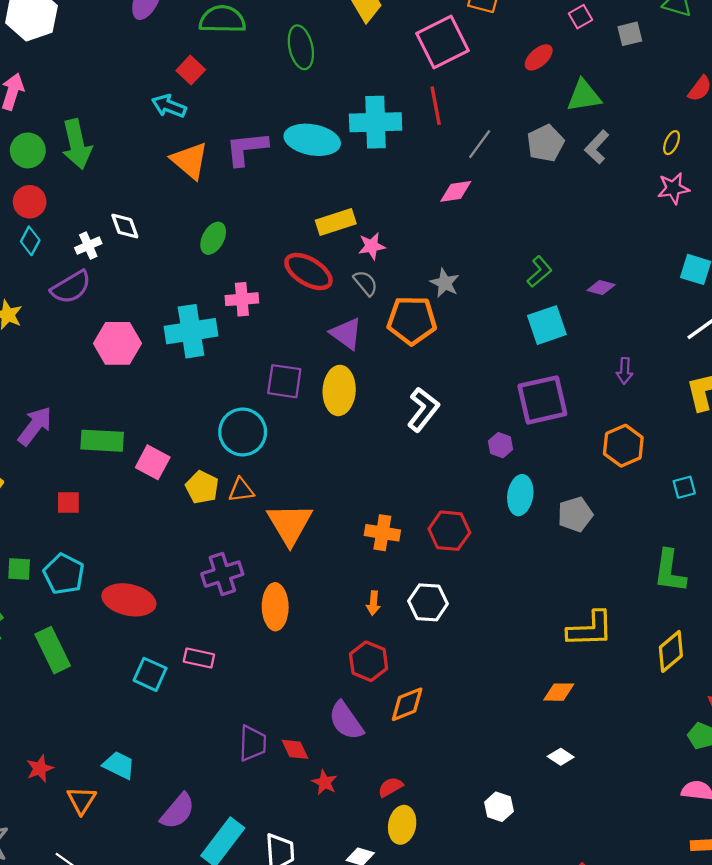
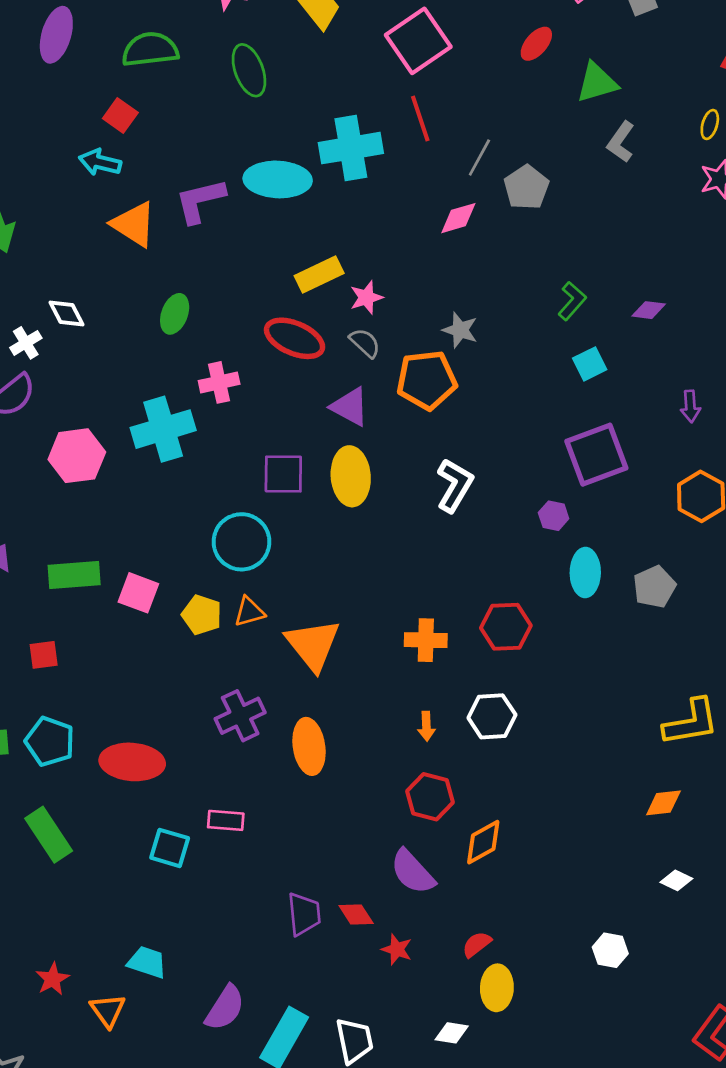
gray pentagon: (545, 143) -> (526, 187), moved
cyan square: (547, 325) -> (590, 364), size x0.7

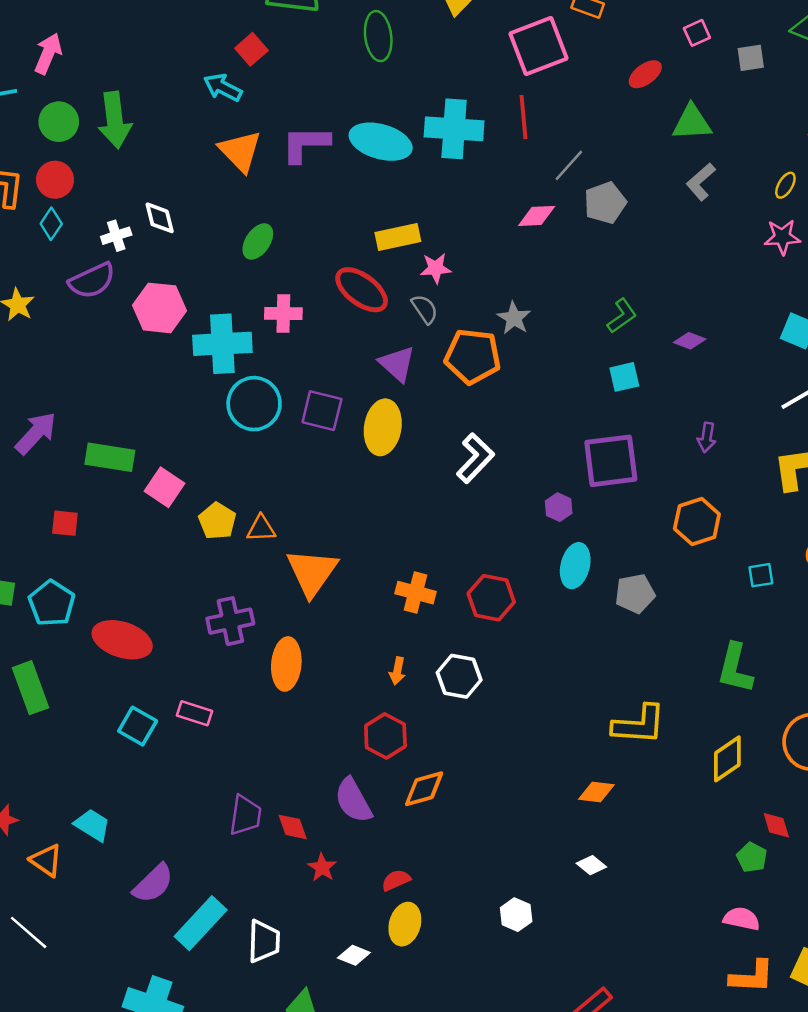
pink hexagon: (77, 456) -> (159, 308), moved
cyan circle: (242, 542) -> (254, 404), moved
orange triangle: (108, 1010) -> (46, 860), turned -33

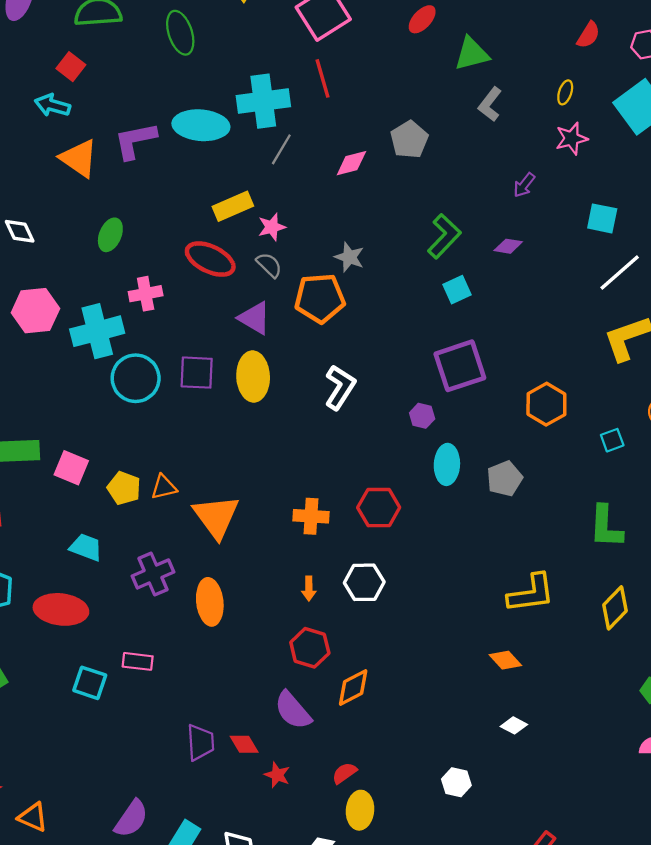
gray line: (569, 165) -> (281, 149), moved
green L-shape: (622, 316) -> (444, 236), size x1.4
purple arrow: (707, 437) -> (524, 185), moved, turned 40
orange diamond: (596, 792) -> (505, 660), turned 52
cyan trapezoid: (92, 825) -> (86, 547), moved

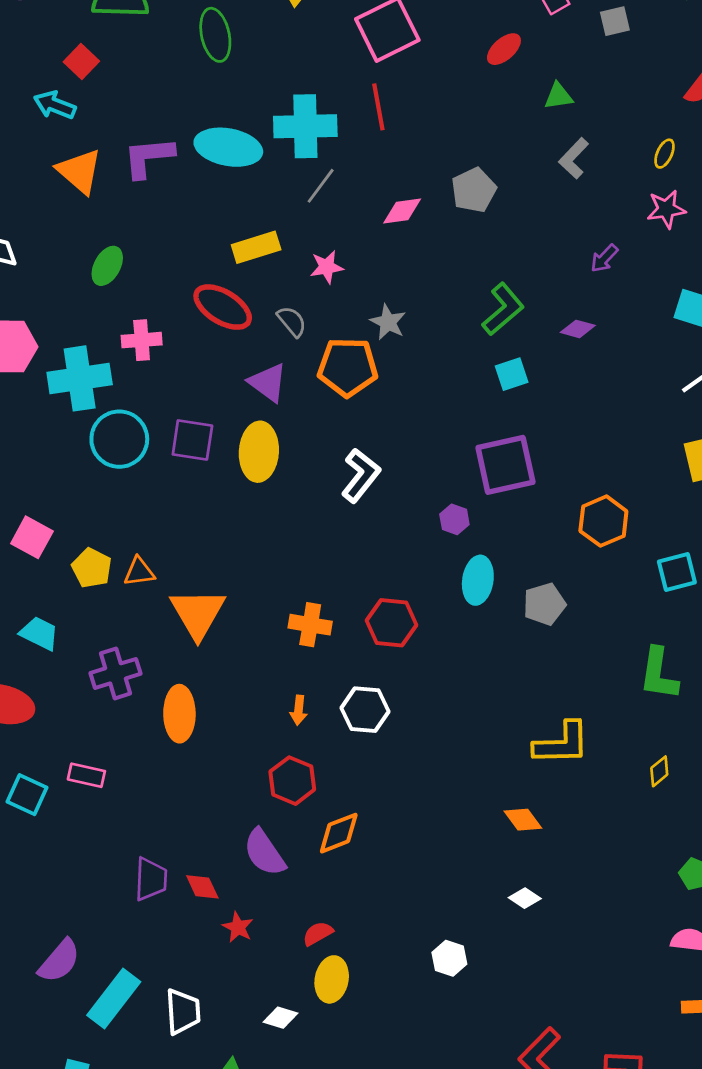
green triangle: (472, 54) -> (558, 96), size x0.7
pink star: (272, 227) -> (327, 267), moved
cyan square: (612, 440) -> (677, 572), size x1.4
yellow diamond: (615, 608) -> (659, 771), size x0.6

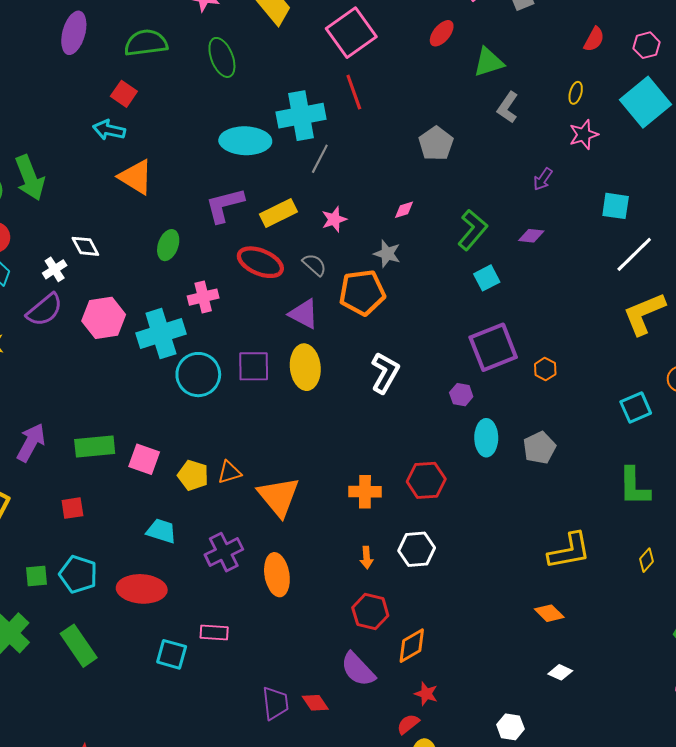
green triangle: (558, 96) -> (489, 62), size x1.4
purple L-shape: (148, 157) -> (225, 205), moved
pink diamond: (402, 211) -> (404, 210), moved, size x0.7
orange hexagon: (603, 521) -> (545, 369), moved, size x0.6
red star: (238, 927) -> (426, 694), moved

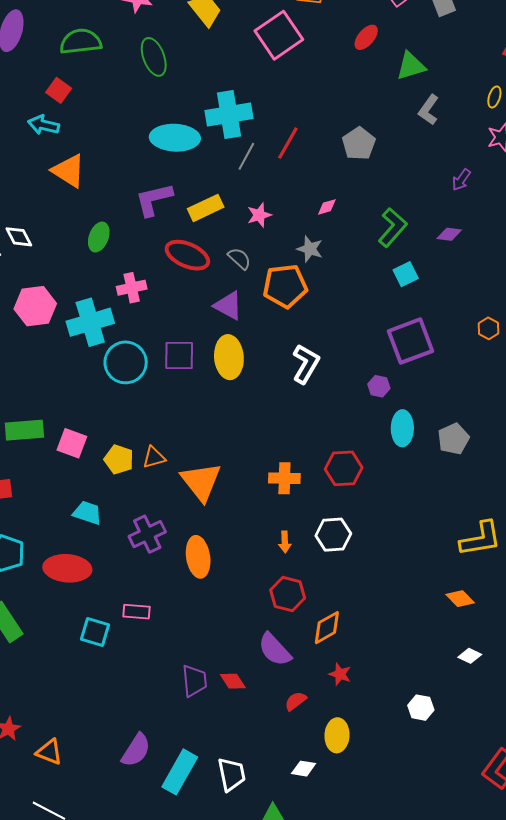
red line: (354, 92) -> (288, 143), moved, turned 48
orange hexagon: (545, 369) -> (489, 328), moved
red semicircle: (408, 724) -> (295, 701), moved

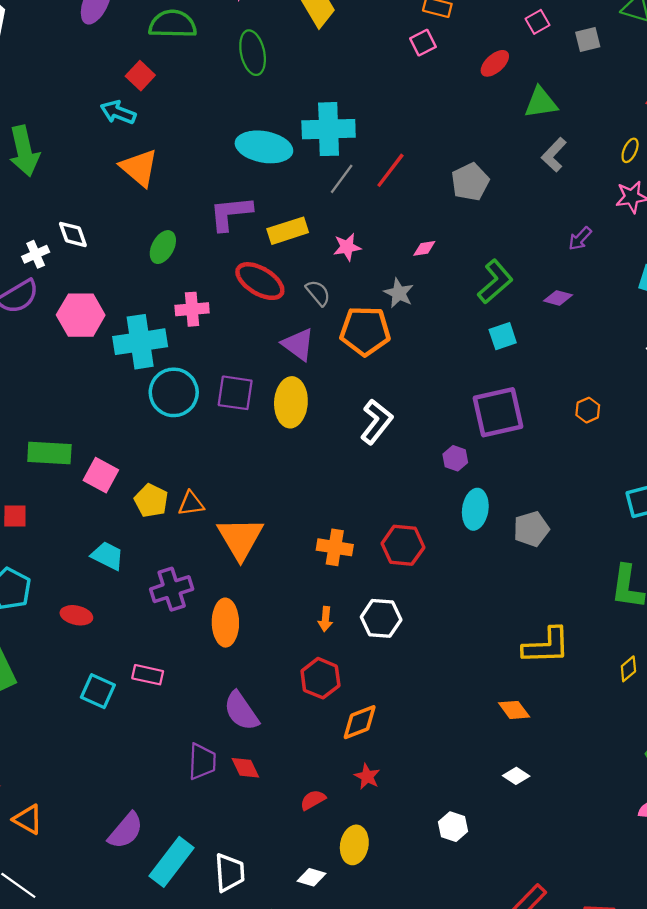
pink square: (279, 35) -> (423, 43), moved, size x0.5
red ellipse: (67, 568) -> (76, 615), size x0.6
purple semicircle: (275, 650) -> (241, 711), moved

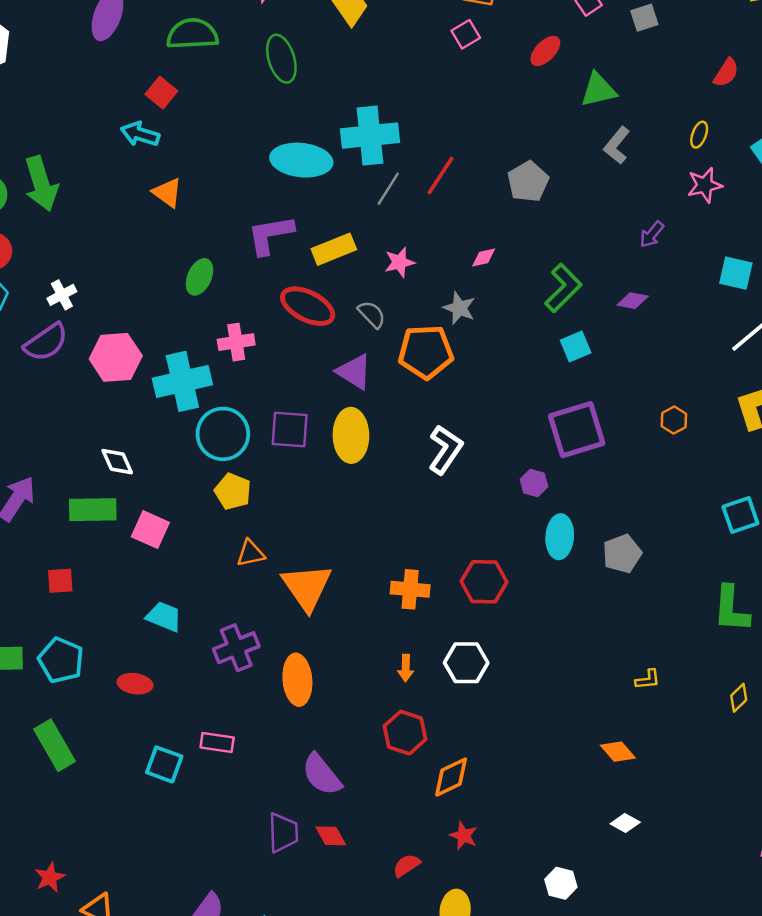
orange triangle: (139, 168) -> (167, 193), size x0.7
white diamond: (73, 234) -> (117, 462), moved
yellow pentagon: (151, 501) -> (233, 491), moved
yellow L-shape: (546, 646) -> (648, 679), size x0.5

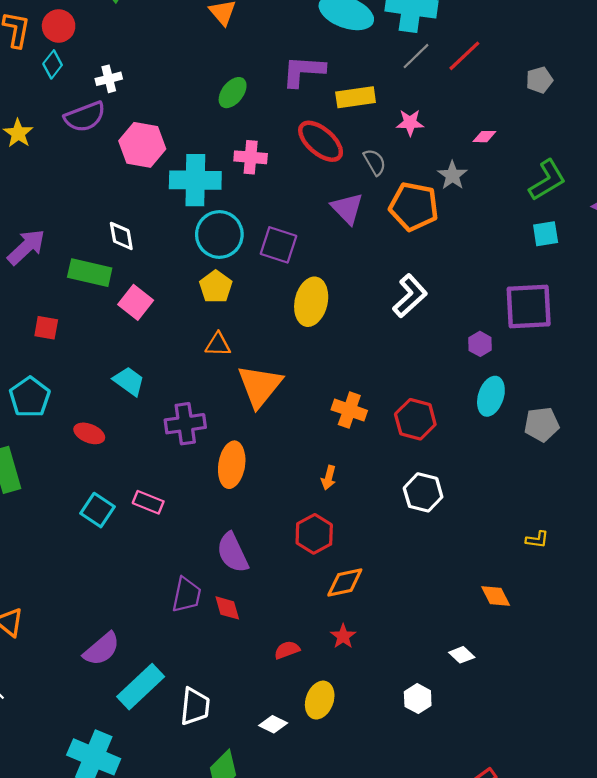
gray pentagon: (528, 182) -> (539, 80), size x0.7
yellow ellipse: (351, 435) -> (311, 302), moved
white hexagon: (466, 663) -> (423, 492), moved
white diamond: (625, 823) -> (462, 655), moved

